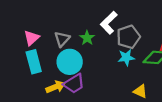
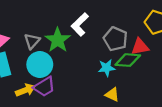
gray pentagon: (128, 37) -> (115, 39), moved, turned -30
green star: (87, 38) -> (58, 40), size x1.6
cyan star: (126, 57) -> (107, 68), moved

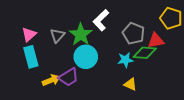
cyan circle: (40, 64) -> (86, 57), moved

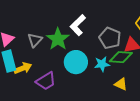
cyan circle: (86, 57) -> (76, 62), moved
yellow arrow: (51, 80) -> (23, 68), moved
yellow triangle: (130, 84) -> (121, 84), moved

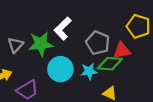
green star: (58, 39) -> (41, 44), turned 30

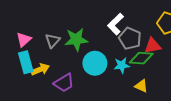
white L-shape: (63, 29) -> (116, 24), moved

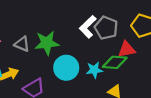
gray pentagon: (130, 39) -> (106, 28), moved
gray triangle: (53, 41) -> (22, 44), turned -49

